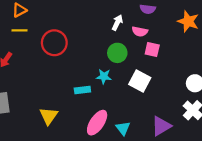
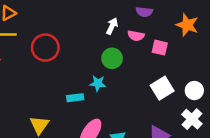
pink square: (152, 50) -> (160, 48), moved
white square: (140, 81) -> (162, 88), moved, turned 30

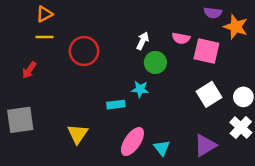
purple semicircle: (144, 12) -> (213, 13), moved
white arrow: (112, 26) -> (143, 41), moved
pink square: (160, 48) -> (206, 51), size x1.5

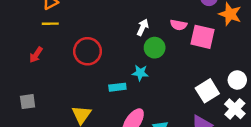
red circle: (84, 51) -> (87, 51), moved
white square: (209, 94) -> (207, 91), moved
gray square: (20, 120) -> (28, 102), size x0.6

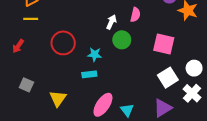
pink semicircle: (179, 25) -> (135, 15), moved, turned -88
pink square: (203, 37) -> (164, 44), moved
cyan star: (140, 73) -> (95, 54), moved
gray square: (28, 102) -> (26, 85), moved, turned 32

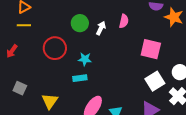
green circle: (122, 40) -> (80, 23), moved

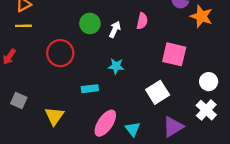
cyan star: (85, 59) -> (116, 66), moved
white square: (155, 81) -> (158, 92), moved

